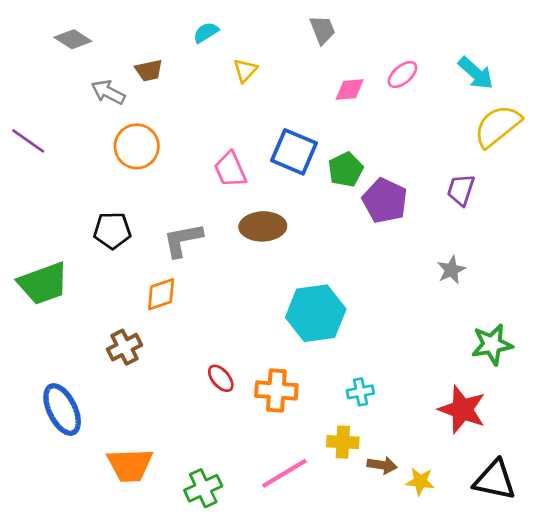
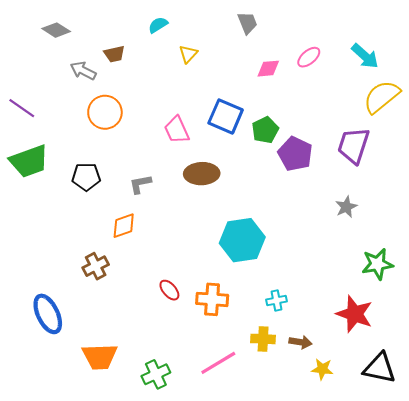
purple trapezoid: (461, 190) -> (353, 146), size x1.5
gray L-shape: (183, 240) -> (140, 184), size x0.7
green trapezoid: (43, 283) -> (29, 161), moved
brown arrow: (382, 465) -> (300, 342), moved

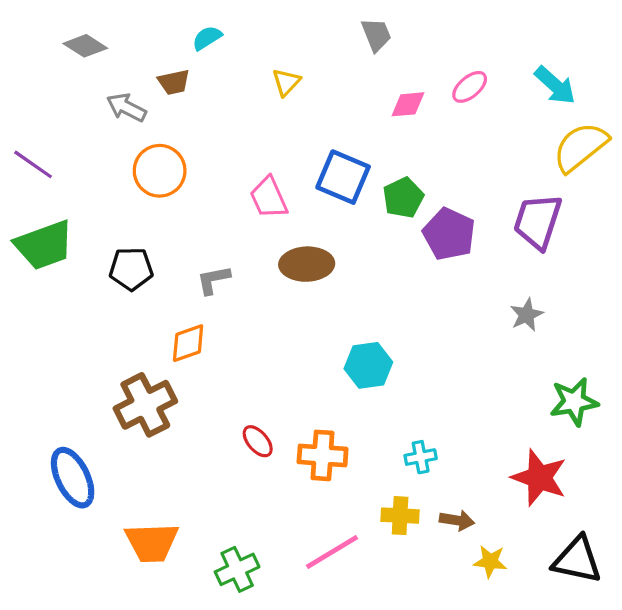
cyan semicircle: (158, 25) -> (207, 38), moved
cyan hexagon: (242, 240) -> (368, 365), size x0.7
brown cross: (96, 266) -> (145, 405), size x1.5

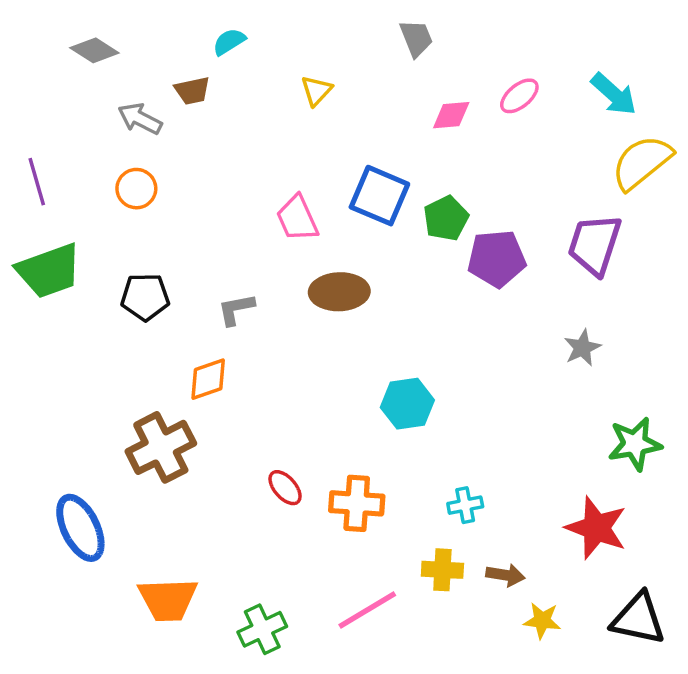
purple line: (33, 164) -> (37, 182), turned 39
orange circle: (160, 171) -> (136, 189), moved, size x0.7
purple pentagon: (449, 234) -> (497, 259), turned -30

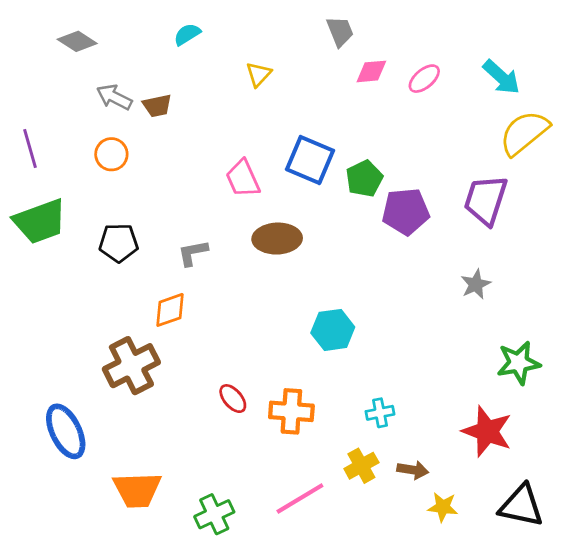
brown trapezoid: (192, 91) -> (157, 106), moved
pink diamond: (451, 115) -> (371, 71), moved
yellow cross: (442, 570) -> (361, 466), turned -32

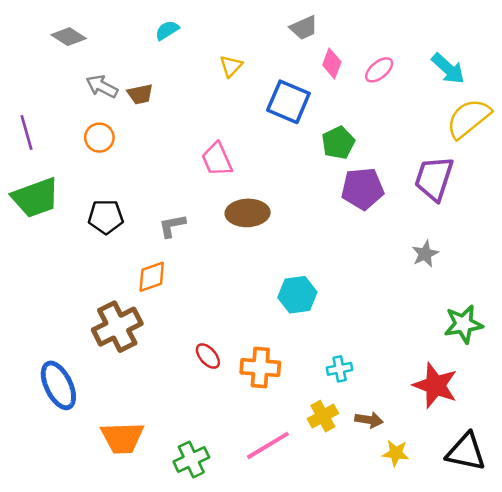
gray trapezoid: (340, 31) -> (304, 28), turned 88
pink diamond: (371, 71) -> (332, 63), turned -64
blue square: (310, 160) -> (288, 102), moved
green pentagon: (364, 179) -> (338, 143), moved

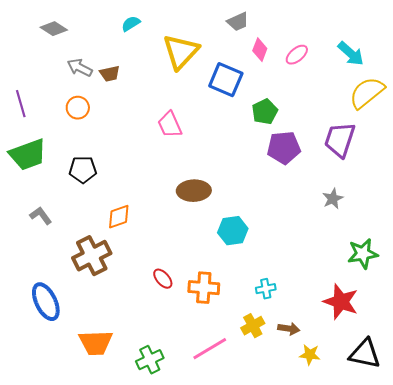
yellow triangle: (231, 66) -> (181, 52), size x2.0
brown ellipse: (248, 213) -> (194, 191), moved
gray L-shape: (172, 226) -> (41, 216), moved, turned 65

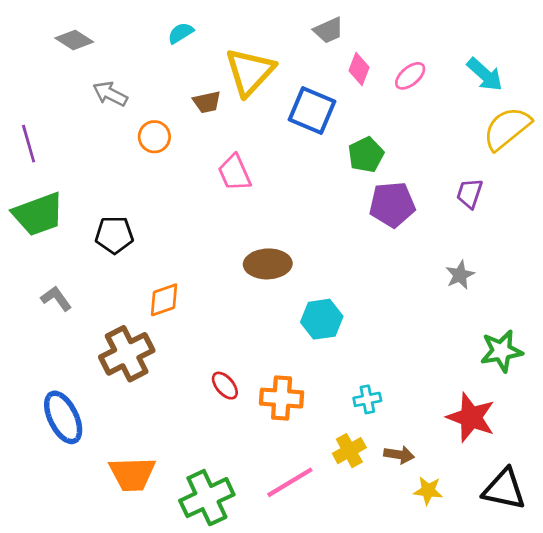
brown trapezoid: (110, 74) -> (207, 102), moved
orange circle: (78, 108) -> (154, 137), moved
purple trapezoid: (340, 140) -> (470, 193), size x0.6
green cross: (150, 360) -> (207, 498), size x1.4

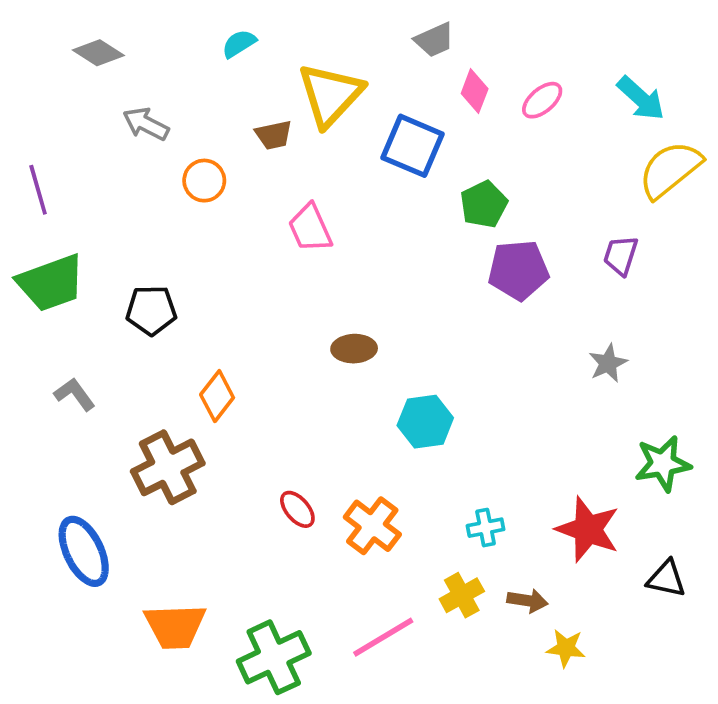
brown ellipse: (268, 264) -> (354, 349), size x0.7
orange diamond: (164, 300) -> (217, 396), turned -33
orange cross: (282, 398) -> (372, 526), turned 33
red star: (471, 417) -> (588, 529), moved
black triangle: (504, 489) -> (666, 579), moved, size x0.7

